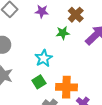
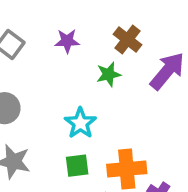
green square: (39, 82) -> (77, 166), turned 32

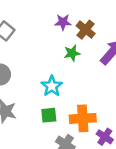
purple star: (67, 41) -> (63, 22), moved

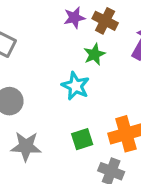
cyan star: (52, 86) -> (75, 86), moved

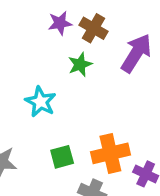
cyan star: (75, 86) -> (41, 102), moved

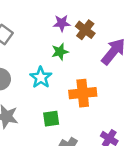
green star: (80, 64) -> (60, 52), moved
orange cross: (110, 153) -> (83, 93), moved

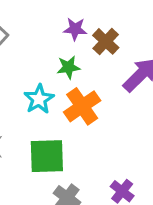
orange cross: (83, 93) -> (82, 106), moved, turned -35
green square: (51, 119) -> (47, 156), size x1.6

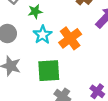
green star: (68, 67) -> (35, 11), moved

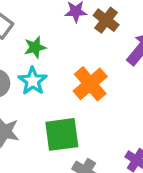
cyan star: (43, 35) -> (33, 81), moved

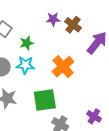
cyan star: (33, 81) -> (25, 65), turned -30

